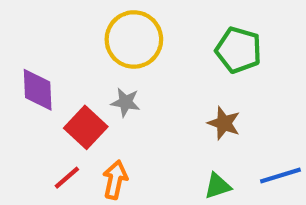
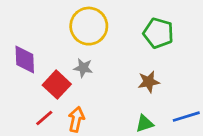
brown star: (224, 123) -> (149, 82), turned -30

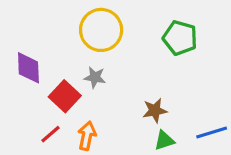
brown star: (149, 82) -> (155, 110), moved

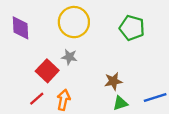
purple diamond: (28, 68) -> (21, 28), moved

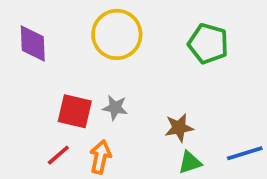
gray star: (69, 57) -> (115, 108), moved
red square: (47, 71) -> (75, 111), turned -30

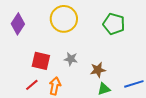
purple diamond: (33, 44) -> (18, 24), turned 35
gray star: (115, 108) -> (71, 59), moved

